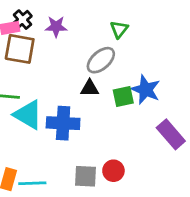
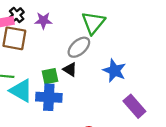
green triangle: (119, 29) -> (93, 23), size x1.6
black triangle: (90, 88) -> (70, 69), turned 32
green square: (123, 97) -> (50, 76), moved

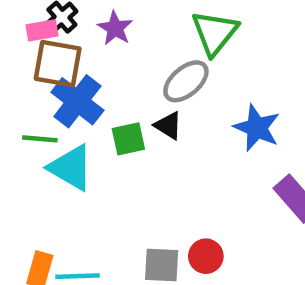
purple star: (43, 21) -> (115, 28), turned 30
blue cross: (49, 97) -> (77, 101), moved, turned 35

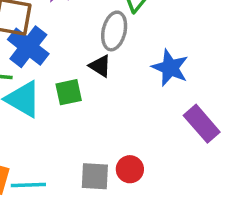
gray ellipse: (186, 81) -> (114, 31), turned -36
green square: (128, 139) -> (69, 92), moved

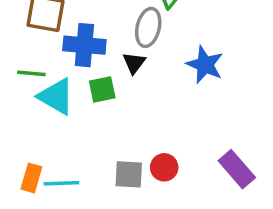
blue cross: (28, 47) -> (84, 45), moved, turned -33
black triangle: (100, 66) -> (134, 63), turned 35
purple rectangle: (202, 124) -> (237, 169), moved

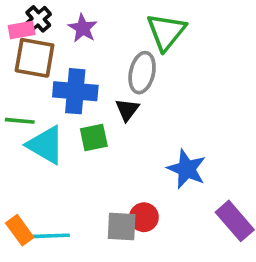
blue star: (205, 65) -> (187, 169), moved
red circle: (164, 167) -> (144, 217), moved
orange rectangle: (31, 178) -> (20, 230), turned -52

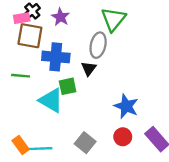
cyan triangle: (46, 145) -> (51, 100), moved
red circle: (144, 217) -> (123, 137), moved
gray square: (122, 226) -> (85, 143), turned 36

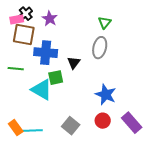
green triangle: (113, 19) -> (105, 23), moved, size x0.6
gray ellipse: (98, 45) -> (100, 48), moved

